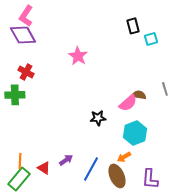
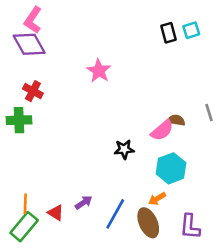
cyan square: (151, 39) -> (191, 30), moved

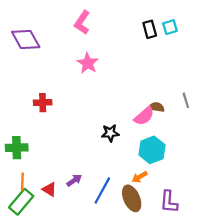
pink L-shape: (33, 20) -> (82, 23), moved
red cross: (33, 91) -> (43, 103), moved, turned -30
green cross: (19, 120) -> (17, 148), moved

